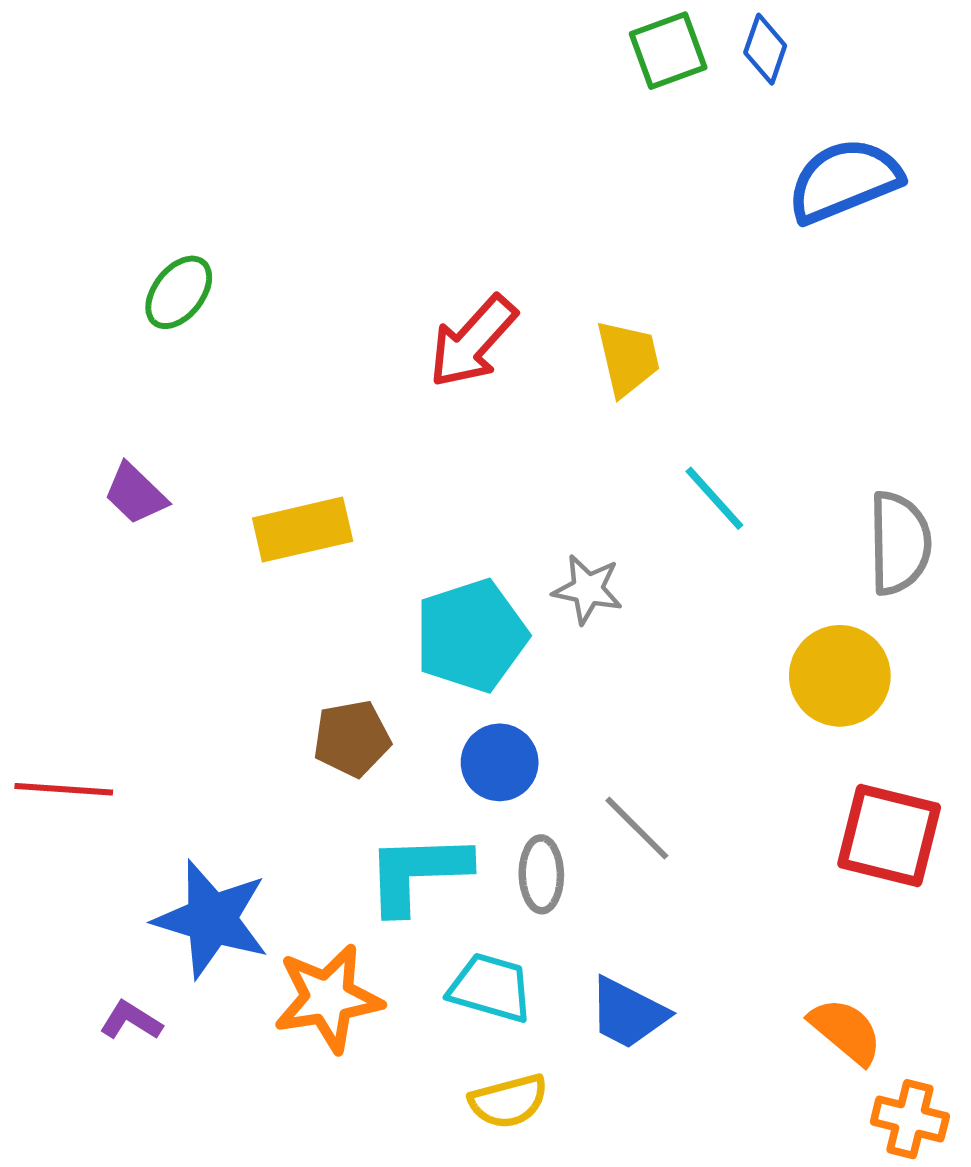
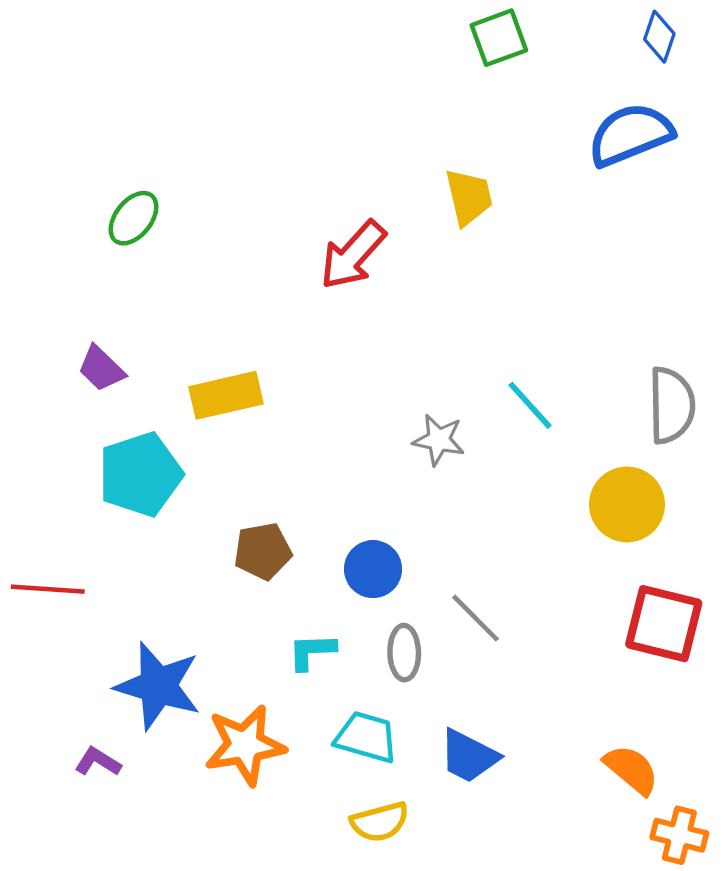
blue diamond: (765, 49) -> (659, 37), moved
yellow trapezoid: (628, 358) -> (469, 197), moved
cyan line: (714, 498) -> (530, 405), moved
cyan pentagon: (471, 636) -> (140, 474), moved
cyan L-shape: (417, 873) -> (312, 651), size x0.6

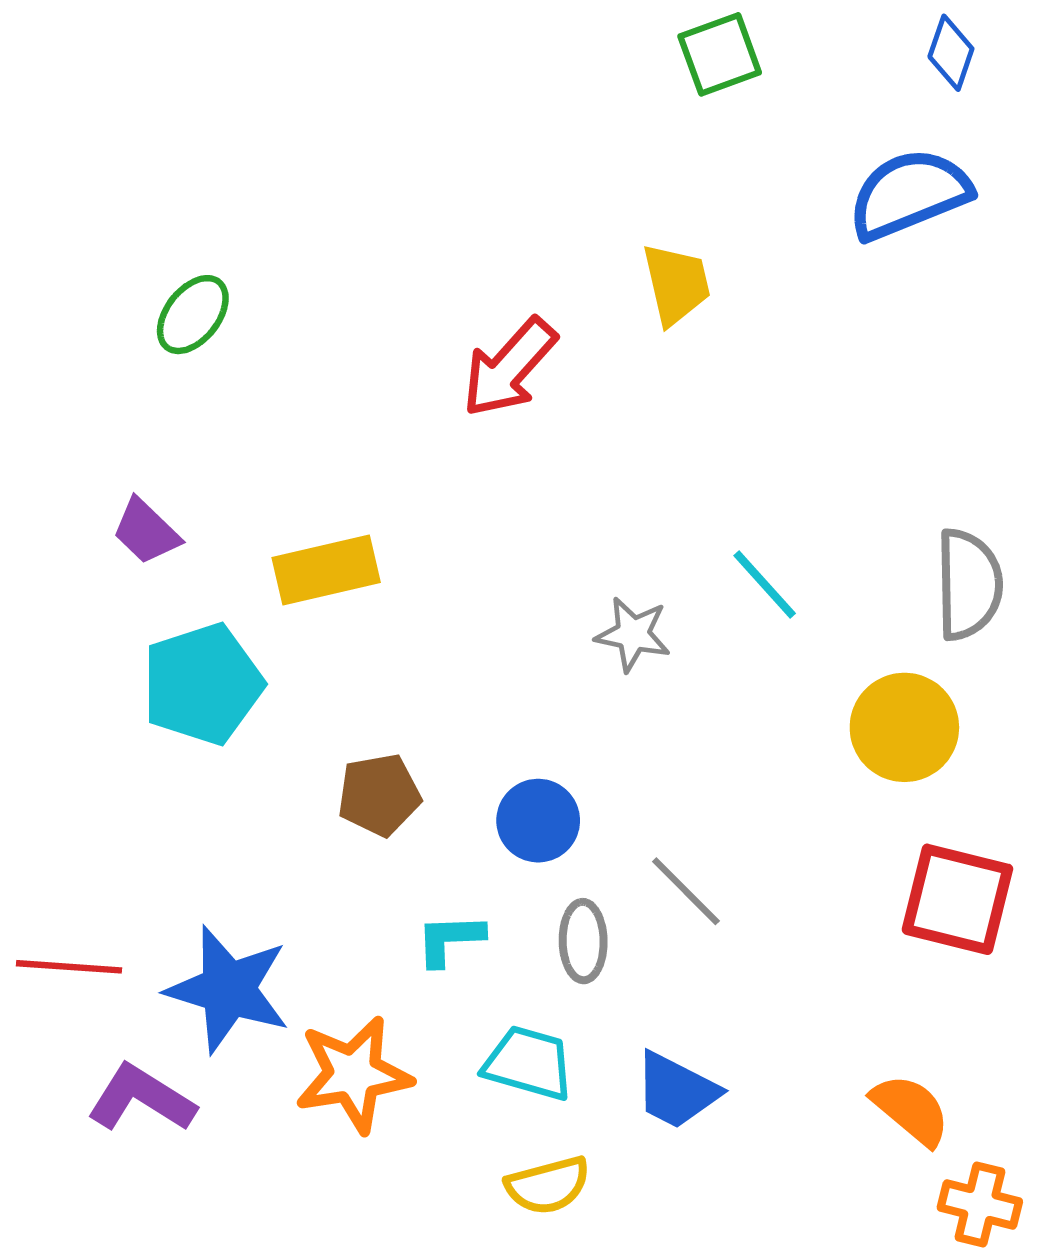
red line: (48, 589) -> (69, 967), moved
purple L-shape: (98, 762) -> (141, 1098), size x1.6

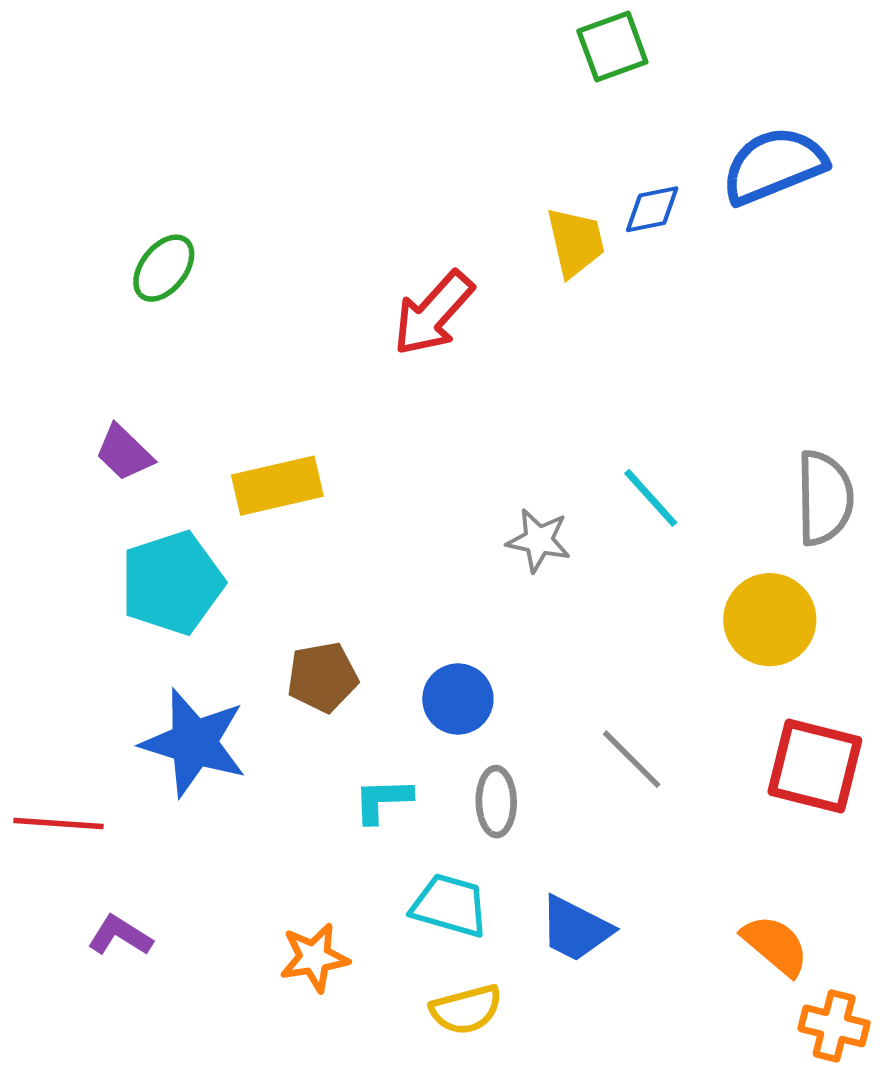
blue diamond: (951, 53) -> (652, 209), moved, turned 60
gray line: (686, 891) -> (632, 759), moved
blue star: (228, 989) -> (194, 743), moved
orange star: (353, 1074) -> (314, 958), moved, size x0.7
purple L-shape: (141, 1098) -> (120, 936), size x0.7

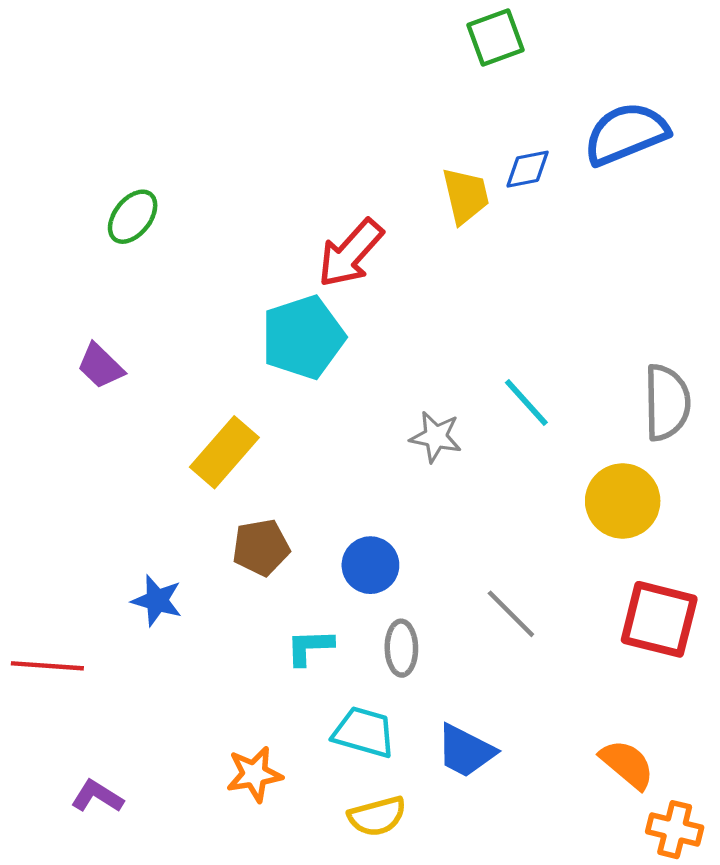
yellow rectangle: (277, 486) -> (224, 452), moved, turned -36
cyan pentagon: (172, 583) -> (303, 337), moved
blue star: (194, 743) -> (157, 601), size x0.6
purple L-shape: (120, 936) -> (97, 796), moved

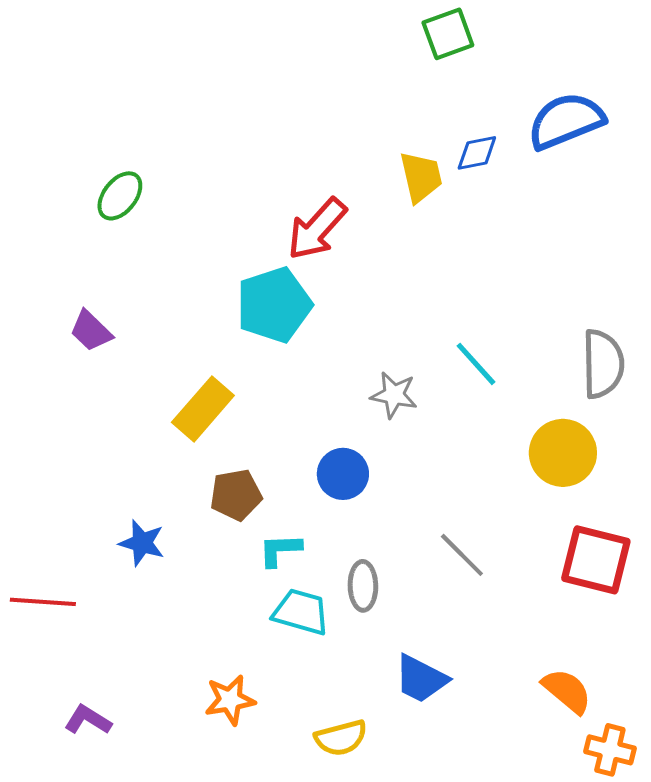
blue circle: (370, 565) -> (343, 474), moved
cyan L-shape: (310, 647) -> (280, 550), moved
cyan trapezoid: (364, 732) -> (301, 612), moved

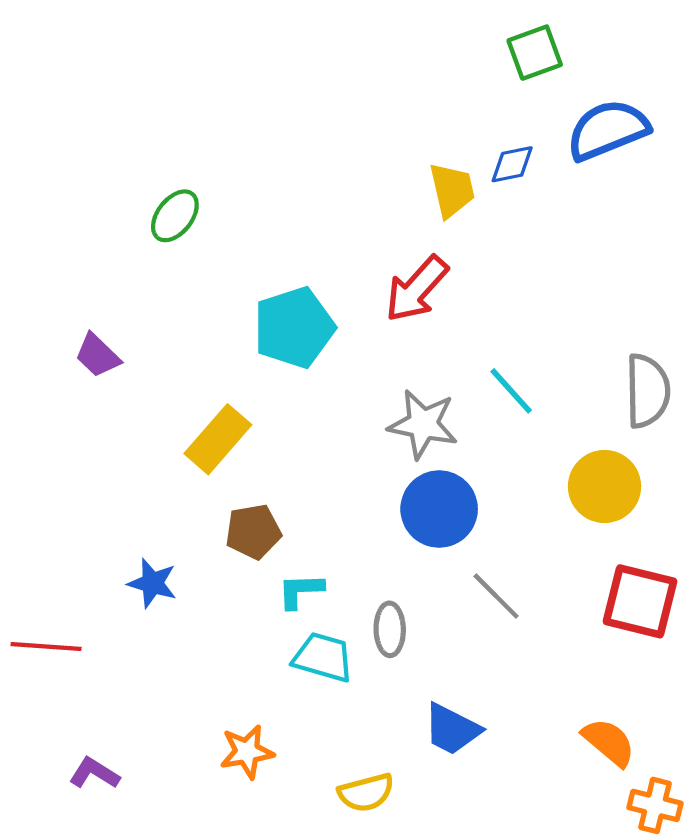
green square: (448, 34) -> (535, 53), moved
green ellipse: (120, 196) -> (175, 216), moved
red arrow: (317, 229) -> (417, 289), moved
gray star: (394, 395) -> (423, 424), size x1.4
blue circle: (343, 474) -> (439, 509), moved, size x1.4

